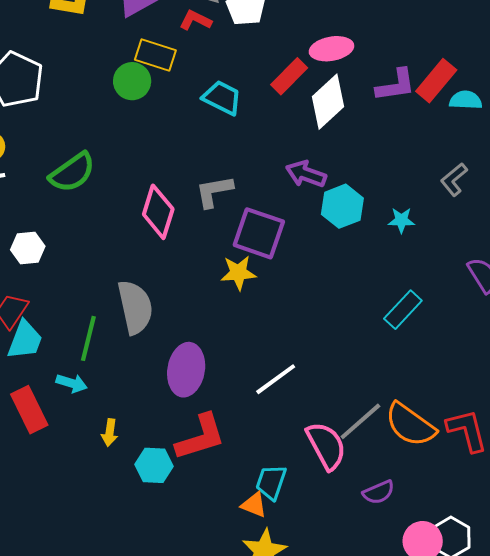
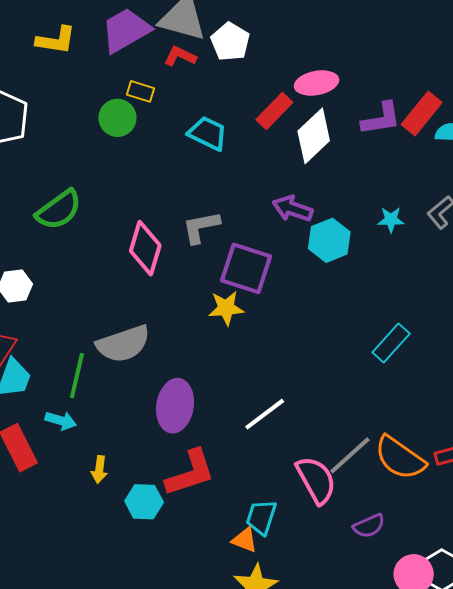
yellow rectangle: (155, 55) -> (140, 91), size x0.7
cyan star: (401, 220) -> (391, 220), moved
gray semicircle: (135, 307) -> (123, 344), turned 84

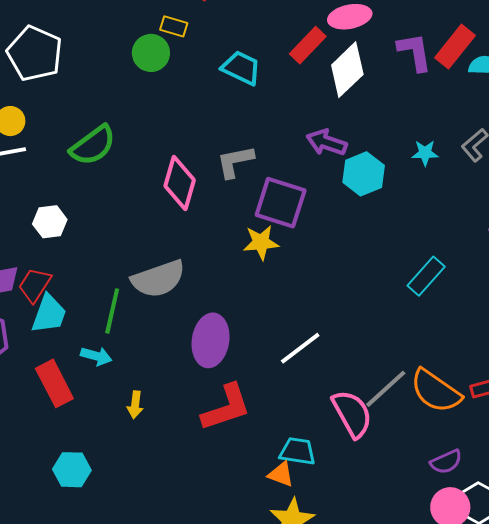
purple L-shape: (381, 119) -> (415, 52), turned -90
cyan hexagon: (144, 502) -> (72, 470), moved
cyan trapezoid: (261, 517) -> (298, 451), turned 81
purple semicircle: (369, 526) -> (446, 462), moved

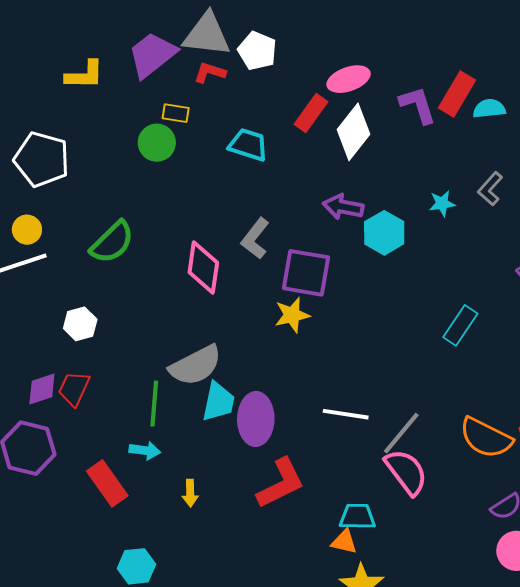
gray L-shape: (235, 162) -> (255, 239), turned -33
cyan trapezoid: (49, 314) -> (218, 402), moved
white line: (300, 348) -> (346, 414), turned 54
gray line: (386, 389) -> (401, 433), moved

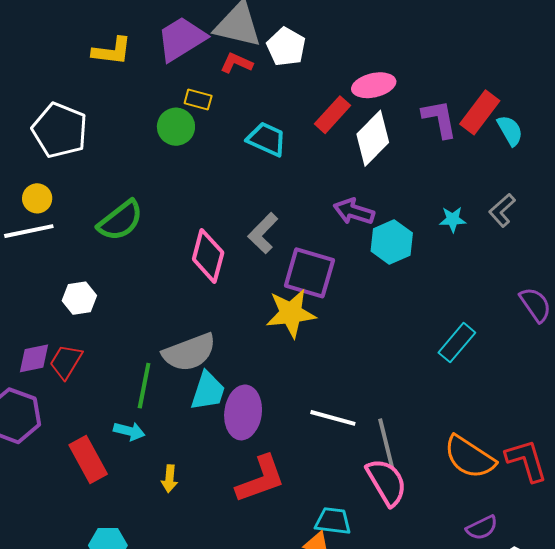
cyan semicircle: (489, 109) -> (510, 130), turned 60
yellow star: (292, 315) -> (291, 313), size x1.4
gray line: (401, 433) -> (386, 443), turned -60

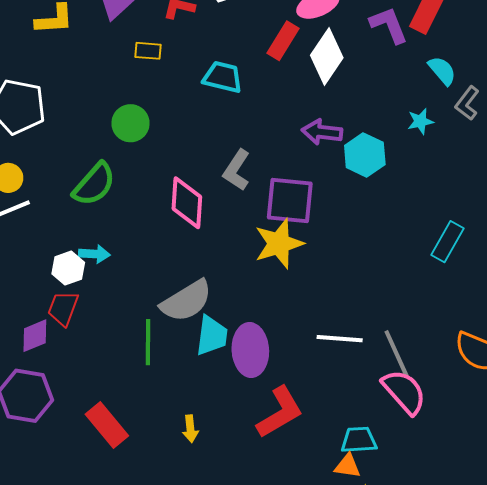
green circle: (176, 127) -> (130, 123), moved
cyan semicircle: (510, 130) -> (442, 71), moved
red trapezoid: (66, 362) -> (63, 308), moved
cyan arrow: (129, 431) -> (94, 254), moved

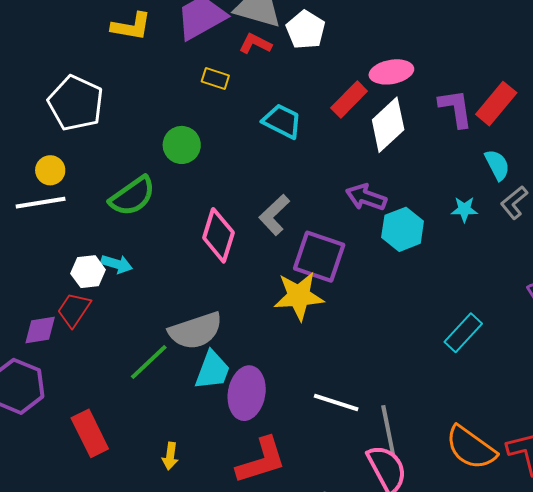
green line: (148, 342) -> (149, 362), turned 33

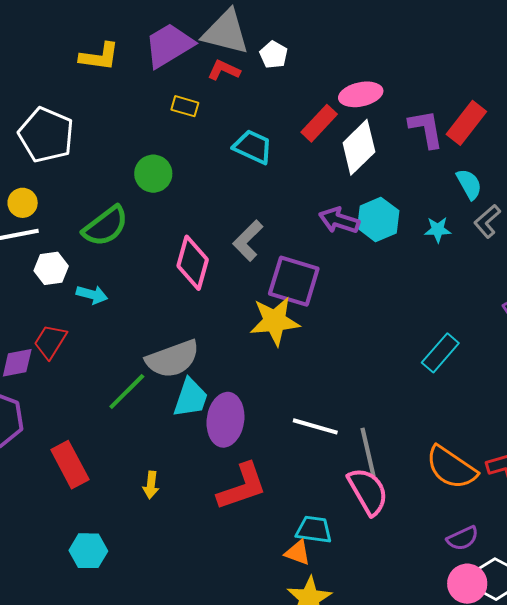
white pentagon: (306, 30) -> (274, 55), size x0.7
cyan hexagon: (403, 229) -> (378, 219), moved
white hexagon: (88, 272) -> (51, 268), moved

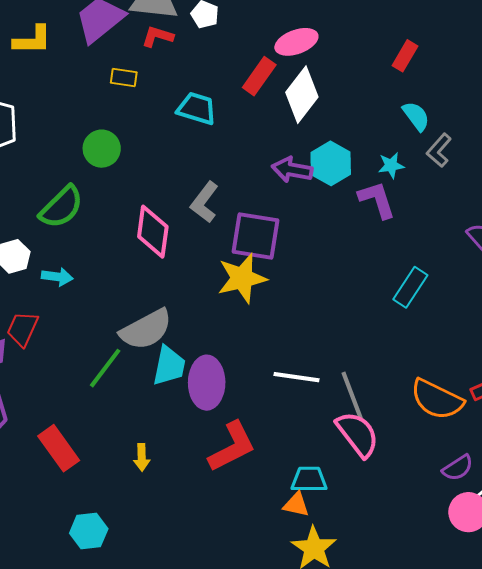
red rectangle: (466, 123) -> (405, 56), size x0.7
purple L-shape: (426, 129) -> (377, 200), moved

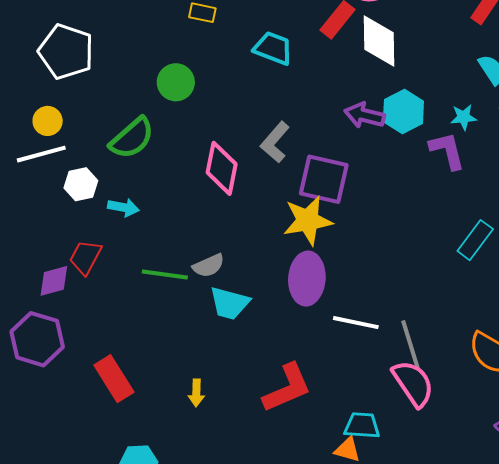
white diamond: (302, 95) -> (379, 41), turned -42
gray semicircle: (146, 329) -> (209, 266), size x0.6
cyan trapezoid: (169, 366) -> (229, 303), turned 90
green line: (105, 368) -> (165, 275), moved, turned 57
purple ellipse: (207, 383) -> (307, 279), moved

